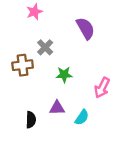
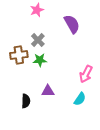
pink star: (34, 12) -> (37, 10), moved
green star: (64, 75) -> (40, 60), moved
cyan semicircle: (82, 117) -> (80, 99), moved

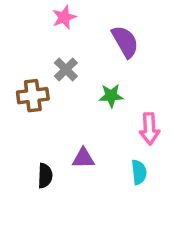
green star: (40, 60) -> (111, 96), moved
pink arrow: (86, 74) -> (149, 129), turned -30
cyan semicircle: (80, 99) -> (139, 172), turned -40

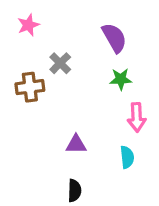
pink star: (64, 17) -> (28, 25), moved
green star: (111, 96) -> (121, 79), moved
black semicircle: (45, 176) -> (74, 191), moved

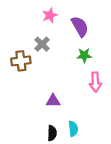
pink star: (28, 25) -> (50, 15), moved
cyan semicircle: (127, 157) -> (73, 129), moved

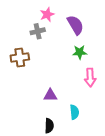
gray cross: (42, 44) -> (38, 31), moved, turned 32
cyan semicircle: (73, 129) -> (74, 112), moved

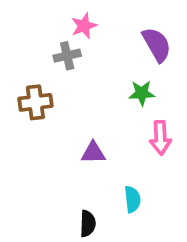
purple semicircle: (75, 25) -> (157, 45), moved
purple triangle: (50, 95) -> (93, 153), moved

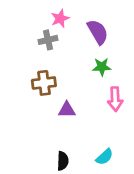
purple semicircle: (157, 45) -> (98, 32), moved
brown cross: (35, 102) -> (44, 83), moved
cyan semicircle: (132, 199) -> (104, 157), moved, turned 54

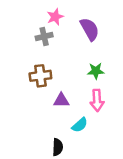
green star: (102, 67) -> (96, 71), moved
pink arrow: (115, 99) -> (97, 100), moved
cyan semicircle: (104, 157) -> (80, 125), moved

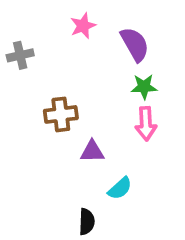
gray cross: (44, 36) -> (20, 55), moved
green star: (96, 71) -> (144, 87), moved
pink arrow: (97, 100) -> (146, 124), moved

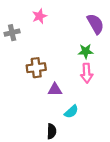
pink star: (83, 26) -> (39, 16), moved
purple semicircle: (135, 44) -> (95, 24), moved

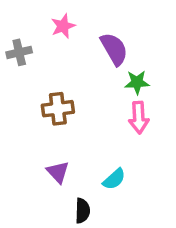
purple semicircle: (95, 24) -> (114, 49), moved
purple triangle: (55, 90) -> (58, 172), moved, turned 48

